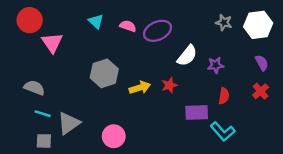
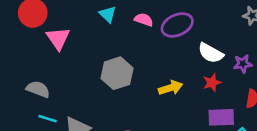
white semicircle: (187, 56) -> (211, 53), turned 80
red star: (169, 85) -> (212, 83), moved
yellow arrow: (140, 88) -> (171, 88), moved

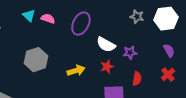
pink semicircle: (144, 20) -> (48, 19), moved
purple ellipse: (177, 25) -> (81, 24), turned -40

